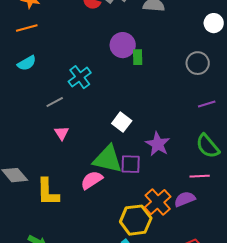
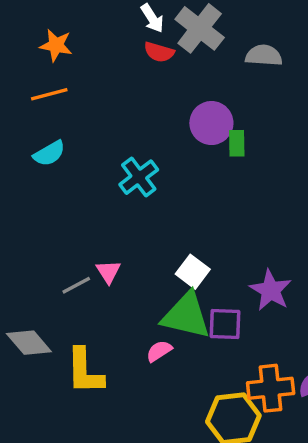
gray line: (55, 102) -> (76, 285), moved
white square: (122, 122) -> (193, 272), moved
pink semicircle: (92, 180) -> (159, 351), size x0.7
orange cross: (158, 202) -> (271, 388), turned 36

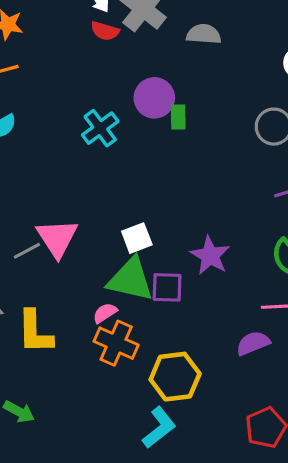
cyan cross: (139, 177) -> (100, 128), moved
pink triangle: (108, 272) -> (57, 238), size x1.8
white square: (193, 272) -> (137, 238), turned 32
orange cross: (271, 388) -> (116, 343), moved, turned 30

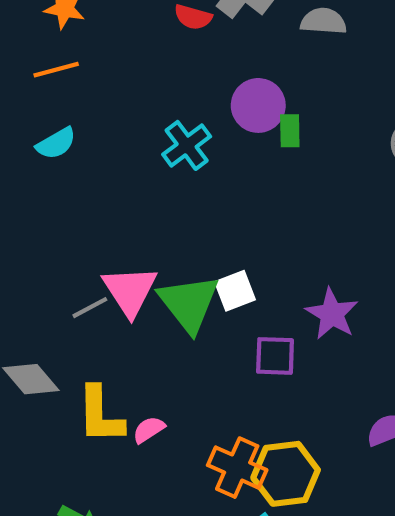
green triangle: (130, 279) -> (189, 303), moved, turned 39
pink semicircle: (105, 313) -> (149, 430), moved
orange cross: (116, 343) -> (237, 468), moved

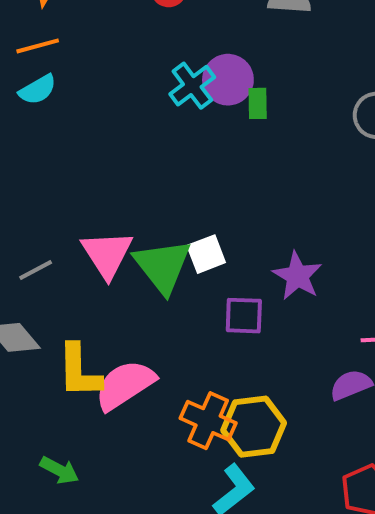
cyan semicircle: (56, 143) -> (38, 90), moved
cyan cross: (187, 145) -> (192, 86), moved
gray line: (90, 308) -> (36, 270), moved
pink semicircle: (149, 430) -> (125, 385), size x2.0

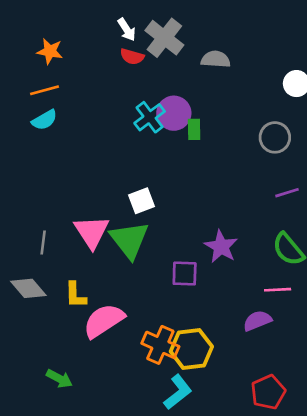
white square: (206, 254) -> (141, 201), moved
gray line: (36, 270) -> (43, 243), turned -55
yellow L-shape: (79, 371) -> (75, 295), moved, size x0.7

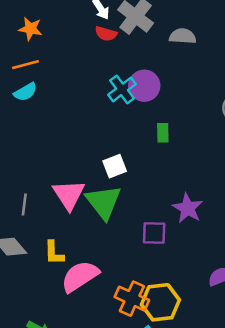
green rectangle: (194, 129) -> (163, 133), moved

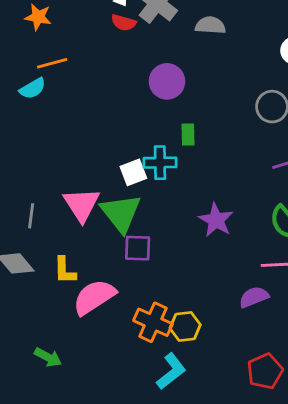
orange line: (25, 65) -> (52, 63), moved
cyan cross: (122, 89) -> (160, 163), moved, turned 36
purple square: (154, 233) -> (138, 248), moved
yellow hexagon: (160, 302) -> (185, 326), size x0.7

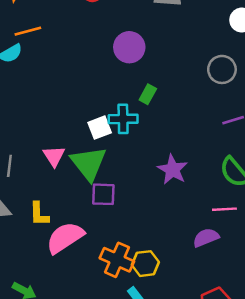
green rectangle: (188, 135) -> (148, 94), turned 30
pink triangle: (82, 205) -> (54, 156), size x0.7

